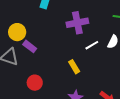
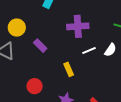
purple rectangle: (30, 46) -> (40, 46), moved
red circle: (35, 83) -> (35, 86), moved

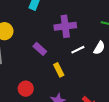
purple rectangle: (40, 46) -> (40, 49), moved

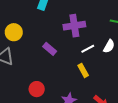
yellow rectangle: (59, 70) -> (83, 70), moved

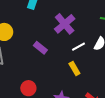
purple cross: (74, 26) -> (65, 24), turned -30

